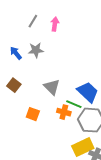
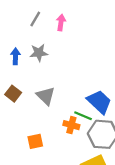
blue arrow: (16, 53) -> (15, 56), turned 40
gray triangle: (52, 87) -> (46, 96), moved
orange square: (33, 114) -> (35, 141), moved, turned -32

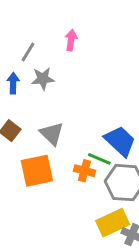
gray line: (35, 19) -> (28, 52), moved
orange square: (35, 141) -> (37, 171), moved, size x1.6

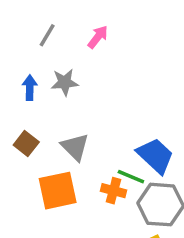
pink arrow: (71, 40) -> (98, 37), turned 30
gray line: (28, 52) -> (47, 35), moved

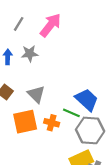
pink arrow: (98, 37) -> (50, 25), size x1.6
orange cross: (113, 191) -> (52, 123), moved

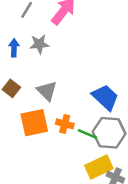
green line: (71, 113) -> (87, 134), moved

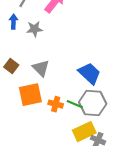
blue arrow: (14, 48) -> (13, 22), moved
orange cross: (65, 124) -> (56, 104), moved

